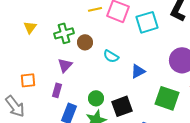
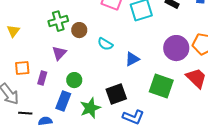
yellow triangle: (30, 27) -> (13, 31), moved
purple rectangle: (57, 90) -> (42, 78), moved
green circle: (96, 98) -> (74, 80), moved

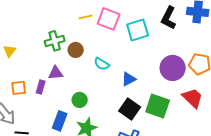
purple triangle: (59, 53) -> (56, 73), turned 42
purple rectangle: (42, 78) -> (41, 87), moved
green circle: (74, 80) -> (80, 100), moved
black square: (116, 94) -> (130, 109), moved, turned -35

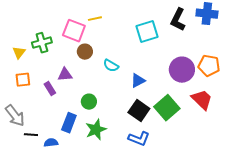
pink square: (109, 19) -> (74, 31), moved
green cross: (55, 41) -> (42, 43), moved
purple rectangle: (41, 87) -> (50, 89), turned -48
orange square: (19, 88) -> (23, 80), moved
green square: (158, 106) -> (167, 108), turned 30

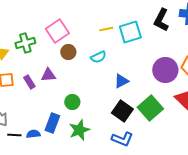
yellow line: (95, 19) -> (106, 29), moved
pink square: (74, 31) -> (57, 31), turned 35
cyan semicircle: (111, 66) -> (98, 57), moved, turned -56
purple rectangle: (50, 89) -> (29, 82), moved
blue semicircle: (51, 143) -> (33, 134), moved

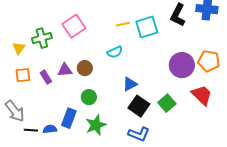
brown circle: (68, 52) -> (85, 68), moved
blue triangle: (121, 81) -> (130, 84), moved
green square: (150, 108) -> (167, 103), size x0.7

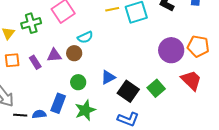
cyan semicircle: (115, 52) -> (85, 37), moved
blue triangle: (130, 84) -> (108, 77), moved

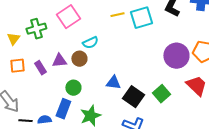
blue triangle: (108, 77) -> (113, 83), turned 35
green circle: (78, 82) -> (73, 88), moved

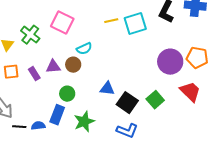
pink square: (68, 17) -> (62, 23), turned -30
green cross: (36, 29) -> (30, 35), turned -36

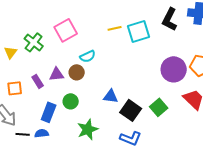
pink square: (62, 23) -> (66, 30), turned 35
orange square: (11, 72) -> (15, 88), moved
blue rectangle: (57, 115) -> (49, 112), moved

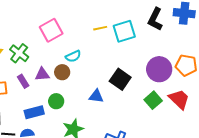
green cross: (34, 42) -> (19, 53), moved
green square: (159, 107) -> (153, 100), moved
black square: (131, 110) -> (120, 79), moved
blue rectangle: (49, 112) -> (34, 112), turned 54

